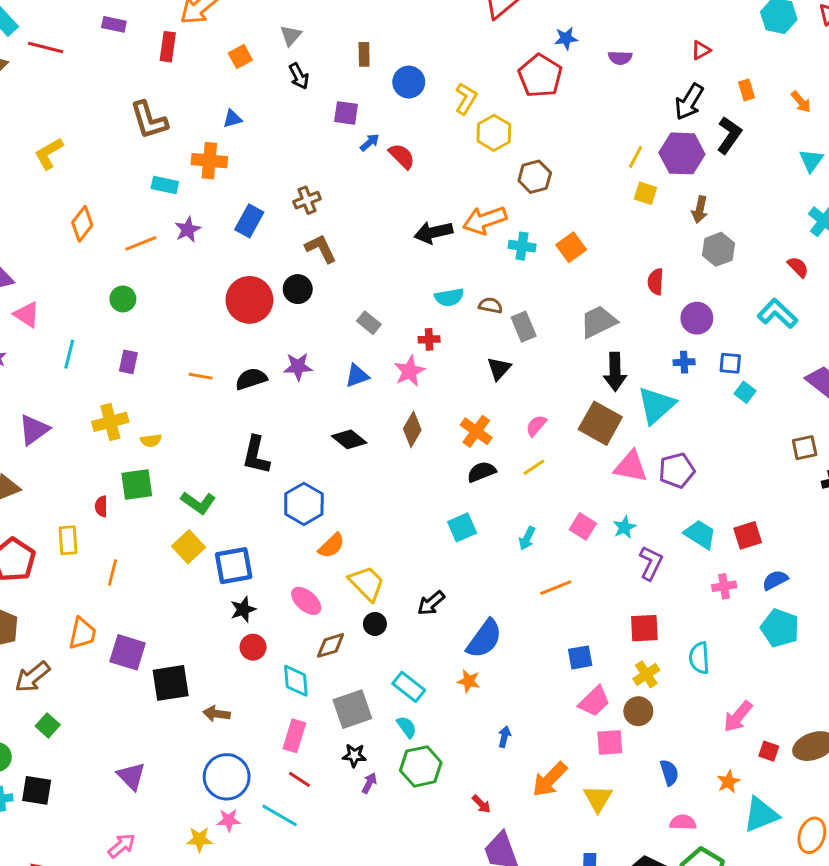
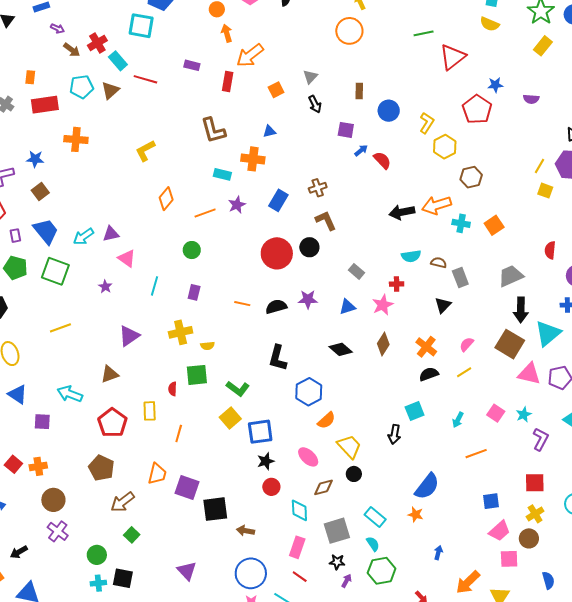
black arrow: (431, 603) -> (394, 434), moved, turned -42

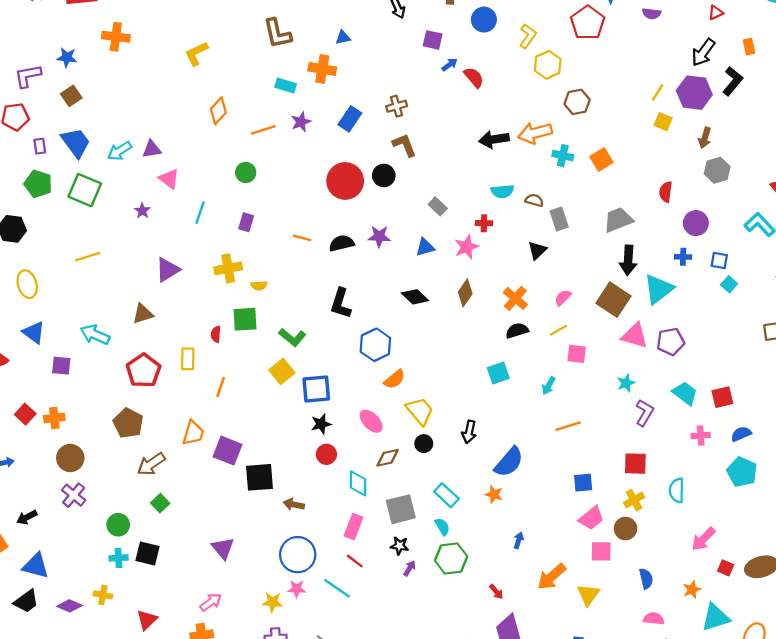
pink square: (496, 413) -> (577, 354), moved, turned -30
black arrow: (394, 434) -> (469, 432), moved

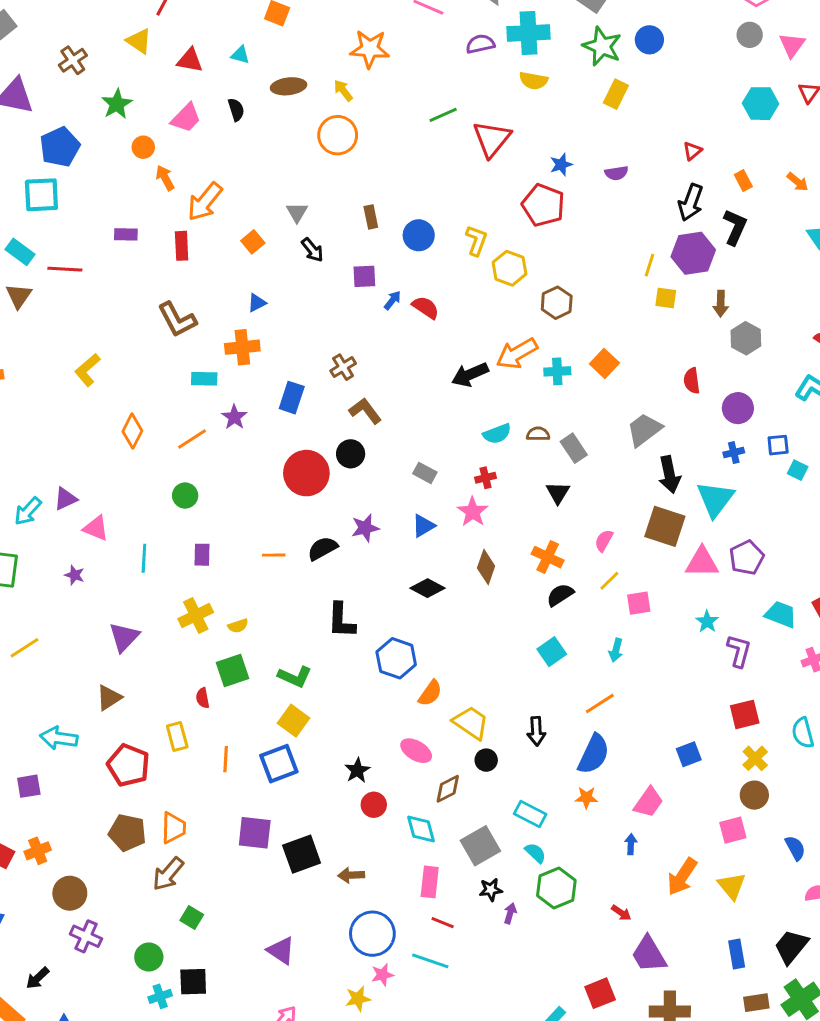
blue square: (316, 389) -> (279, 764), moved
orange line: (568, 426) -> (600, 704), moved
orange trapezoid: (193, 433) -> (174, 828), moved
pink trapezoid: (591, 518) -> (648, 802), moved

